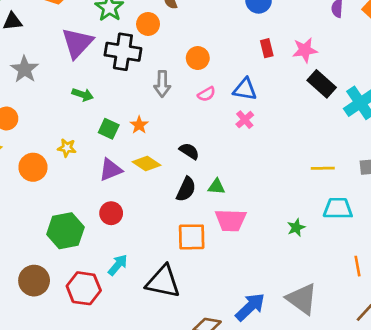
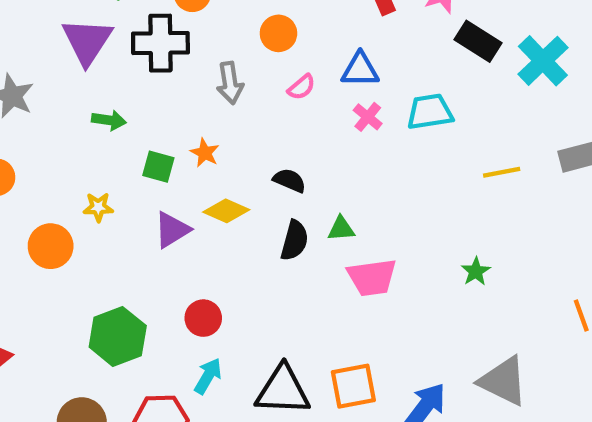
cyan trapezoid: (338, 208) -> (430, 112), moved
red circle: (111, 213) -> (203, 318), moved
orange square: (192, 237) -> (353, 386), moved

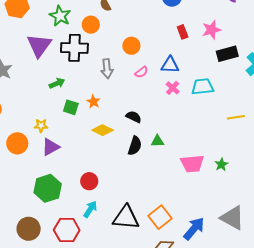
black rectangle: (478, 41) -> (227, 54), turned -50
green arrow: (109, 120) -> (57, 83), moved, turned -35
purple triangle: (172, 230) -> (51, 147), moved
pink trapezoid: (372, 277) -> (192, 164), moved
orange square: (353, 386) -> (160, 217), turned -30

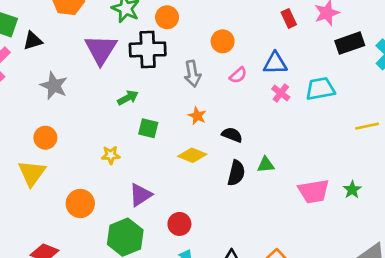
orange star: (93, 102) -> (197, 116), moved
orange circle: (17, 143) -> (80, 203), moved
purple triangle: (51, 147) -> (140, 195), moved

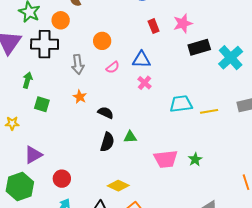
cyan trapezoid: (320, 89) -> (181, 104), moved
green arrow: (128, 98) -> (27, 80), turned -49
yellow diamond: (192, 155) -> (118, 186), moved

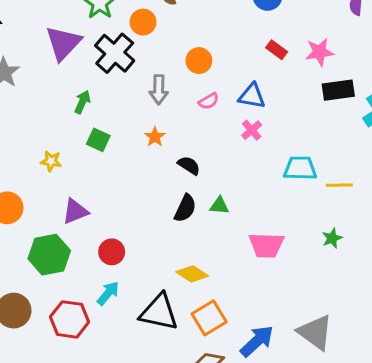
red rectangle: (154, 26) -> (277, 50), turned -40
black cross: (45, 44) -> (115, 53), turned 32
green star: (195, 159) -> (332, 238), moved

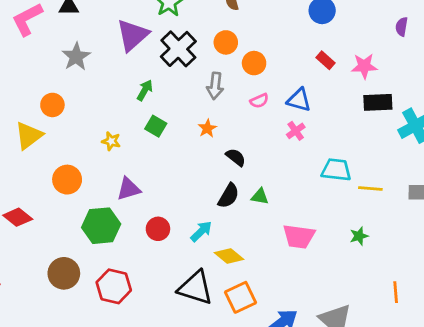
orange circle: (143, 22) -> (226, 42), moved
cyan arrow: (108, 293) -> (201, 231), moved

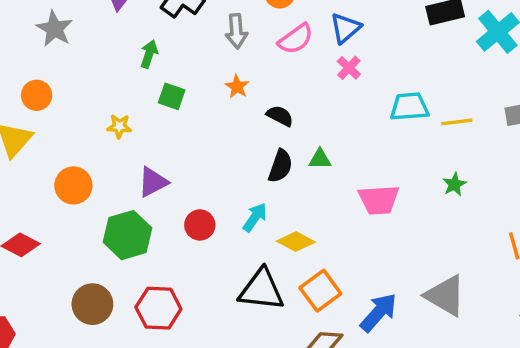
blue triangle: (299, 100) -> (345, 28), turned -45
pink semicircle: (259, 101) -> (296, 39), size x1.5

